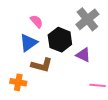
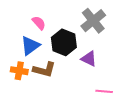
orange cross: (18, 82) -> (19, 71), moved

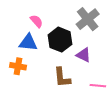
blue triangle: (30, 46) -> (28, 43), turned 42
brown L-shape: (44, 70) -> (62, 77), moved, turned 70

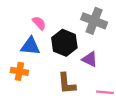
gray cross: (88, 19) -> (94, 21), turned -30

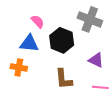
purple triangle: (90, 59) -> (96, 60), moved

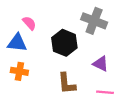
pink semicircle: (38, 22) -> (29, 23), moved
blue triangle: (29, 43) -> (17, 43), moved

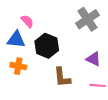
gray cross: (94, 21) -> (87, 19), turned 35
black hexagon: (64, 43) -> (47, 46), moved

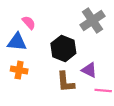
black hexagon: (47, 46) -> (63, 48), moved
purple triangle: (94, 59) -> (89, 70), moved

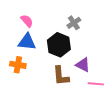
gray cross: (92, 20) -> (74, 23), moved, size x0.6
blue triangle: (17, 42) -> (27, 42), moved

